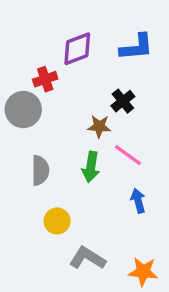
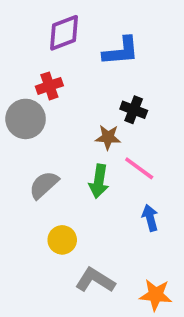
blue L-shape: (136, 47) -> (121, 51), moved
purple diamond: (77, 49) -> (64, 33), moved
black cross: (123, 101) -> (134, 110), turned -30
gray semicircle: (40, 170) -> (44, 185), turned -132

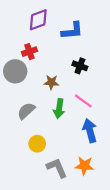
brown star: (108, 137) -> (51, 82), moved
blue arrow: (150, 218) -> (90, 131), size x1.5
gray L-shape: (95, 280) -> (57, 168), turned 35
orange star: (156, 295) -> (84, 166), moved

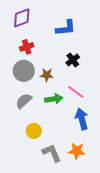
purple diamond: (38, 20) -> (22, 18), moved
black cross: (80, 66) -> (73, 60), turned 32
gray circle: (15, 71) -> (24, 71), moved
green arrow: (59, 109) -> (54, 99), turned -108

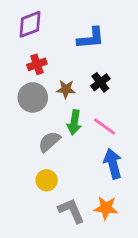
brown star: (47, 75) -> (66, 89), moved
green arrow: (54, 99) -> (74, 122), moved, turned 108
gray semicircle: (24, 101) -> (49, 142), moved

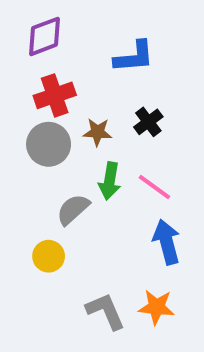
red cross: (37, 64) -> (55, 95), size x1.4
yellow circle: (47, 180) -> (49, 256), moved

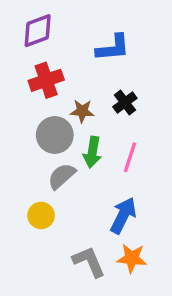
gray circle: (49, 144) -> (55, 135), moved
pink line: (154, 187) -> (130, 157), turned 72
blue arrow: (167, 242) -> (123, 215), moved, turned 42

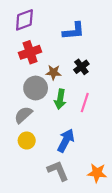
gray semicircle: (62, 176) -> (23, 115), moved
blue arrow: (123, 215) -> (66, 141), moved
orange star: (132, 258) -> (97, 173), moved

